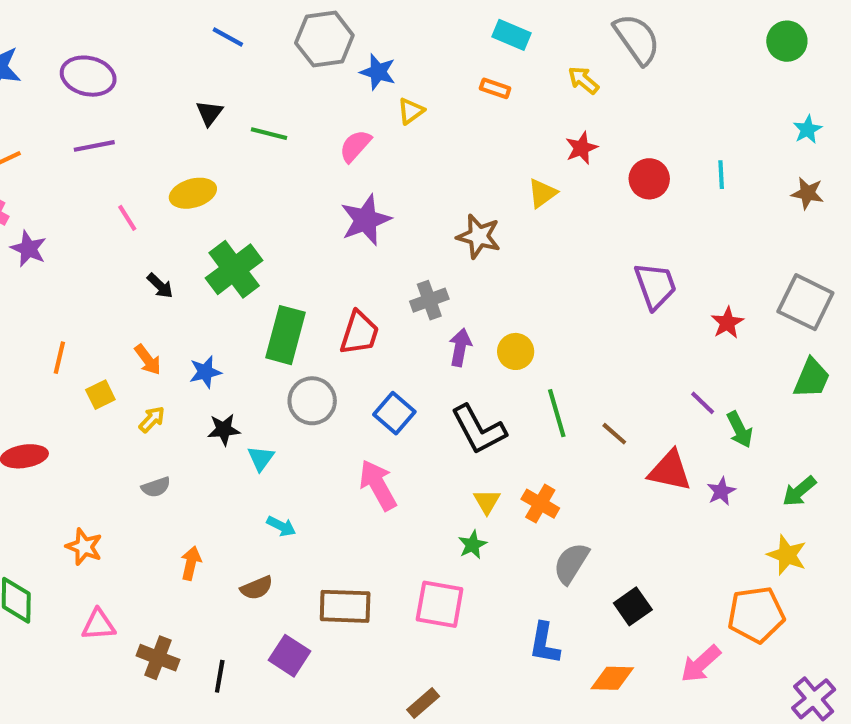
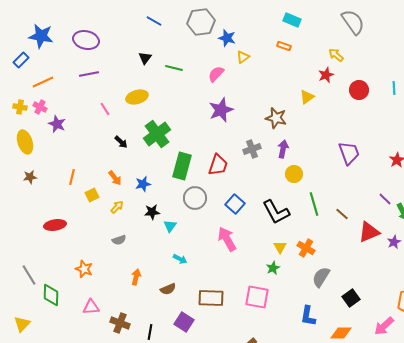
yellow arrow: (583, 80) -> (336, 55), moved
purple trapezoid: (655, 286) -> (349, 153), moved
purple arrow: (460, 347) -> (283, 149), moved
red triangle: (670, 471) -> (369, 232), turned -35

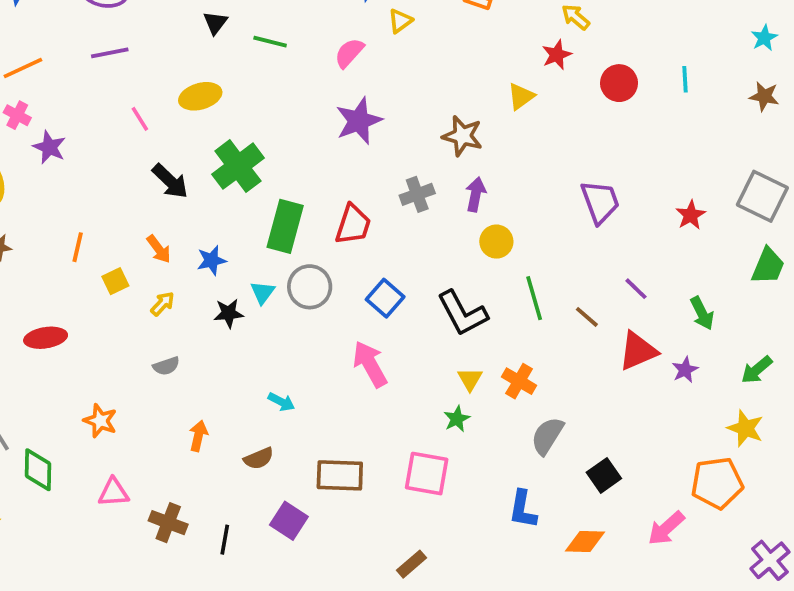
black arrow: (121, 142) -> (170, 181), size x1.5
purple line: (385, 199) -> (636, 289), moved
cyan triangle: (170, 226) -> (262, 292), moved

